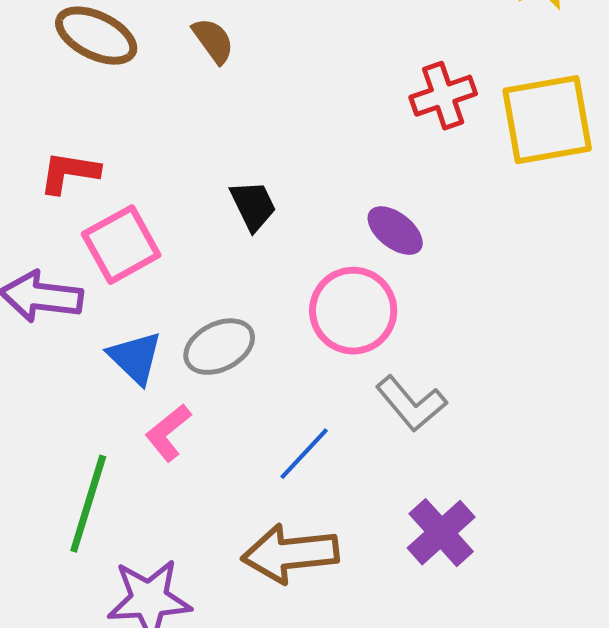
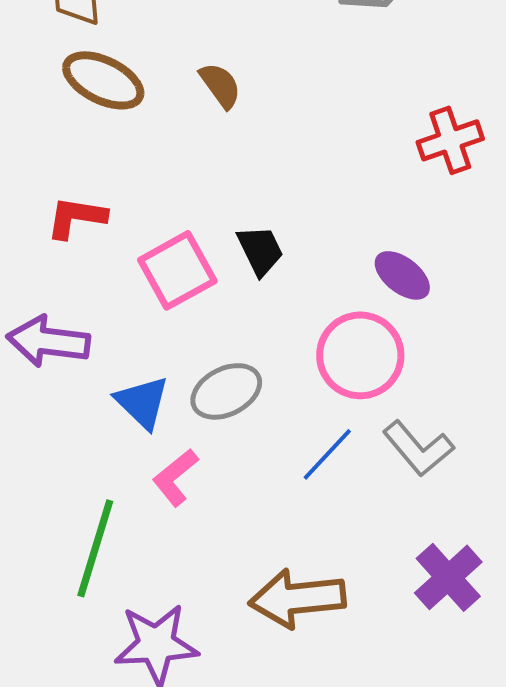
pink square: (121, 245) -> (177, 270), moved
blue line: (304, 454) -> (327, 454), moved

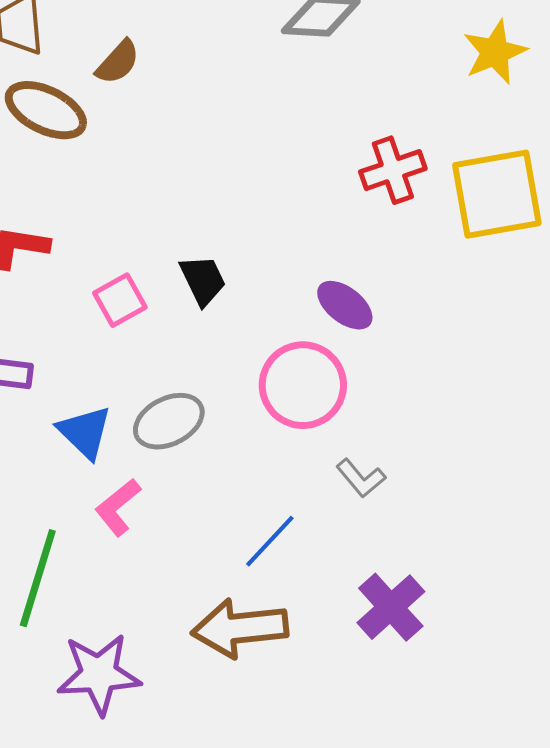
brown semicircle: (220, 85) -> (118, 62), moved, turned 78
pink square: (177, 270) -> (120, 300), size x0.7
gray L-shape: (418, 448) -> (361, 478), size x0.7
blue line: (327, 454) -> (270, 541), moved

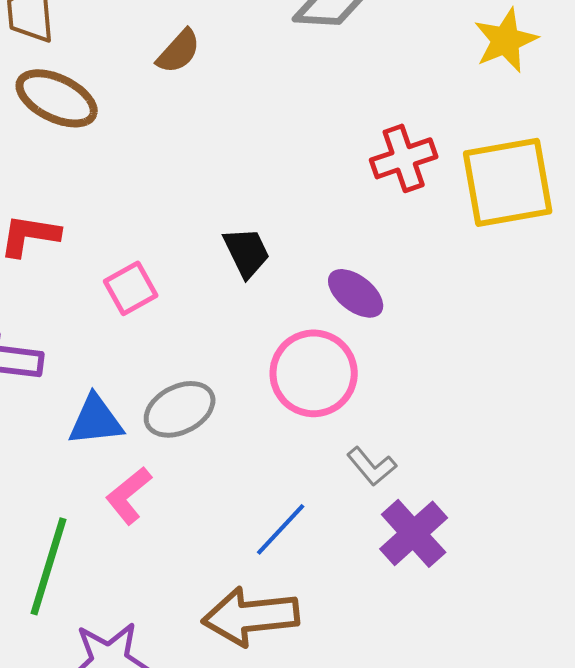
brown semicircle: (118, 62) -> (179, 51), moved
black trapezoid: (203, 280) -> (247, 252), moved
blue triangle: (85, 432) -> (96, 420), turned -50
purple cross: (391, 607) -> (414, 533), moved

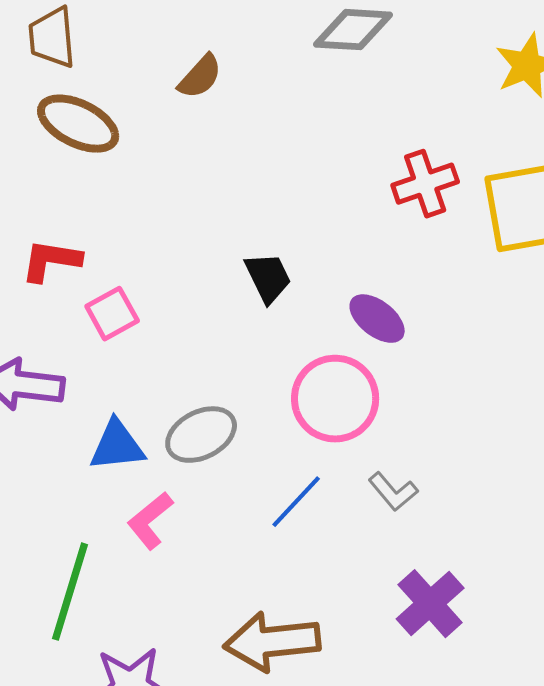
pink square: (131, 288) -> (112, 314), moved
blue line: (281, 529) -> (296, 502), moved
purple cross: (414, 533) -> (430, 604), moved

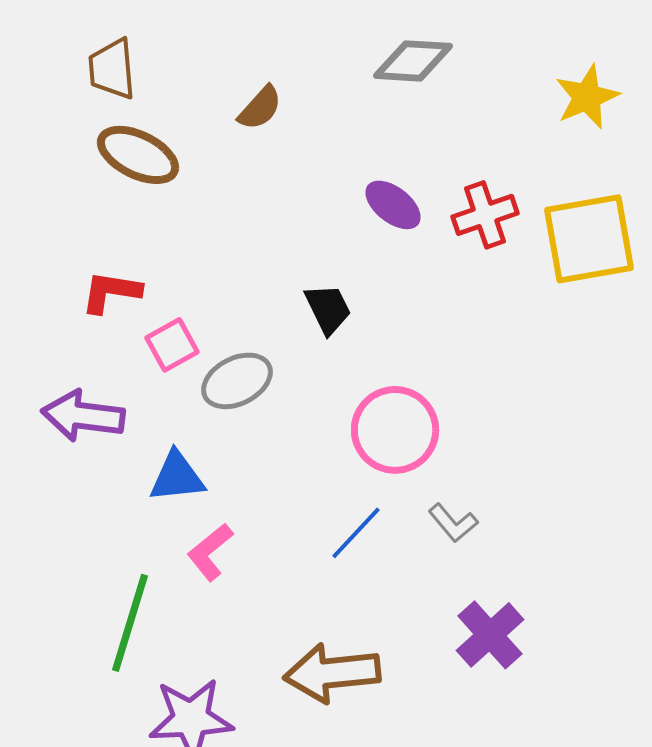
purple ellipse: (377, 319) -> (393, 205), moved
gray ellipse: (201, 435) -> (237, 381), moved

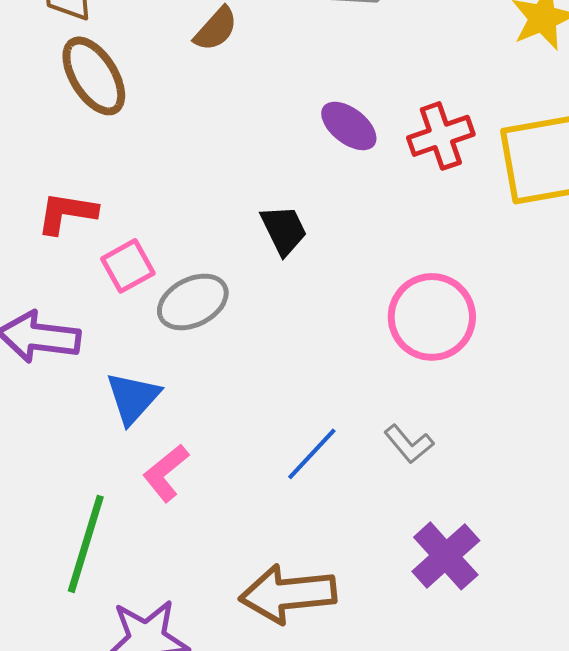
brown ellipse: (138, 155) -> (94, 76), turned 32
pink circle: (395, 430) -> (432, 317), moved
blue triangle: (177, 477) -> (133, 398), turned -42

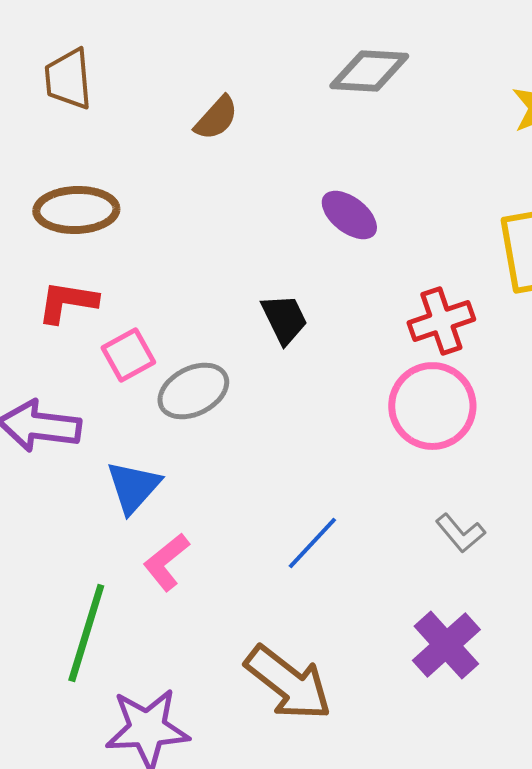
brown ellipse: (94, 76) -> (76, 210), moved, turned -60
red cross: (441, 136) -> (441, 321), moved
gray L-shape: (409, 444) -> (460, 533), moved
brown arrow: (288, 594) -> (288, 683), turned -136

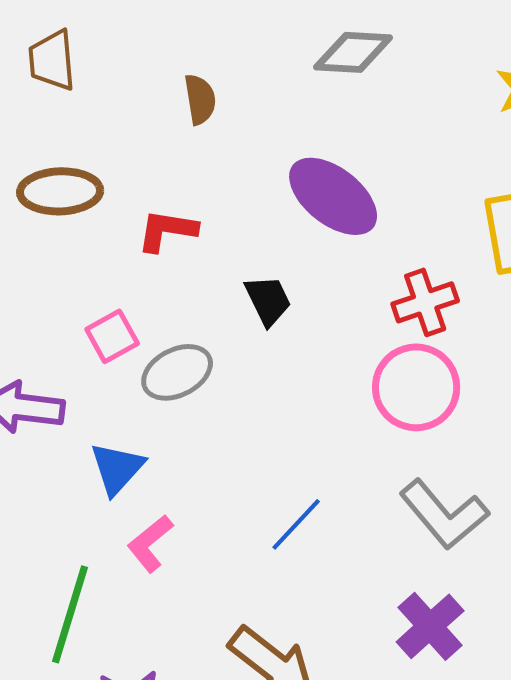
brown semicircle: (216, 118) -> (200, 99), turned -51
purple ellipse: (349, 215) -> (333, 196), size x1.6
red L-shape: (67, 302) -> (167, 230), moved
gray L-shape: (460, 533) -> (444, 514), size x1.8

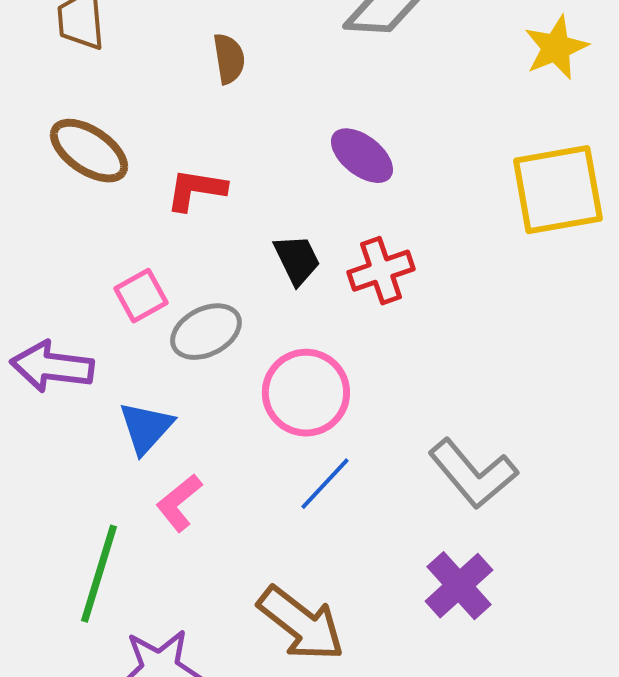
brown ellipse: (60, 191) -> (89, 151), turned 36
purple ellipse: (333, 196) -> (362, 156), size x0.7
red cross: (425, 302) -> (381, 271), moved
pink circle: (416, 387) -> (306, 393), moved

